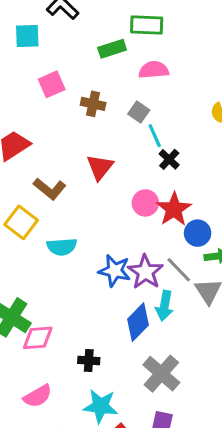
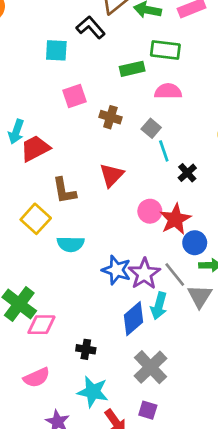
black cross: (169, 159) -> (187, 173), moved
brown L-shape: (50, 189) -> (64, 191), turned 36

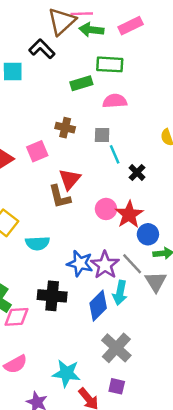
pink square: (75, 96) -> (37, 151), moved
gray square: (151, 128) -> (102, 135), turned -35
brown L-shape: (64, 191) -> (60, 197), moved
black cross: (86, 349) -> (52, 296), moved, size x1.6

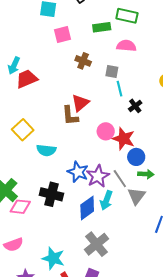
pink square: (37, 151) -> (63, 34), moved
red star: (129, 215) -> (124, 139), turned -30

